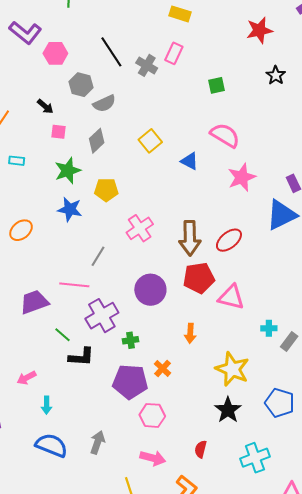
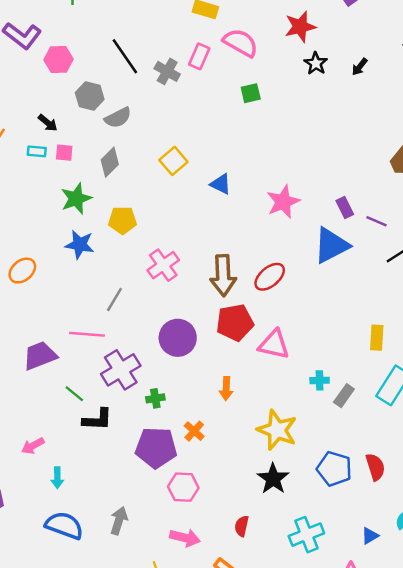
black star: (276, 75) -> (316, 63), moved
pink semicircle: (225, 135) -> (241, 43), moved
cyan rectangle: (17, 161) -> (37, 151), moved

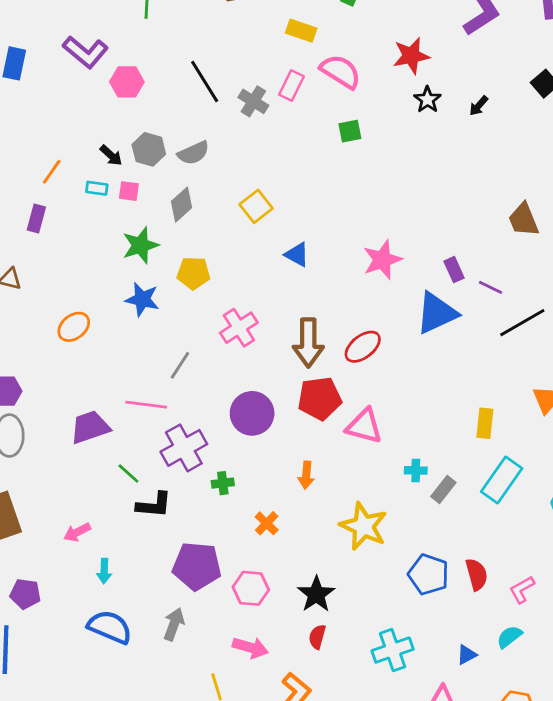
gray hexagon: (90, 96) -> (149, 149), moved
blue triangle: (221, 184) -> (297, 255), moved
purple pentagon: (156, 448) -> (197, 566), moved
black star: (273, 479) -> (316, 594), moved

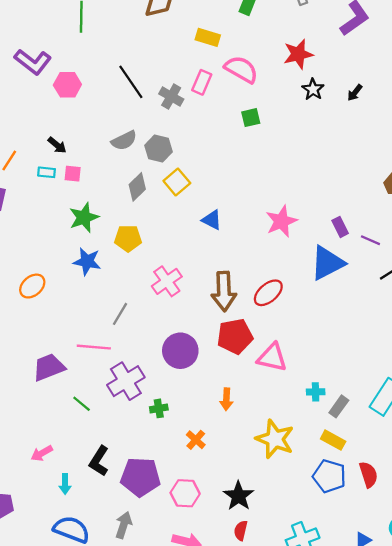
gray hexagon: (149, 149) -> (158, 149), moved
gray diamond: (181, 205) -> (137, 187), moved
yellow rectangle: (485, 423) -> (333, 440), moved, turned -65
black L-shape: (154, 505) -> (99, 461), moved, turned 120

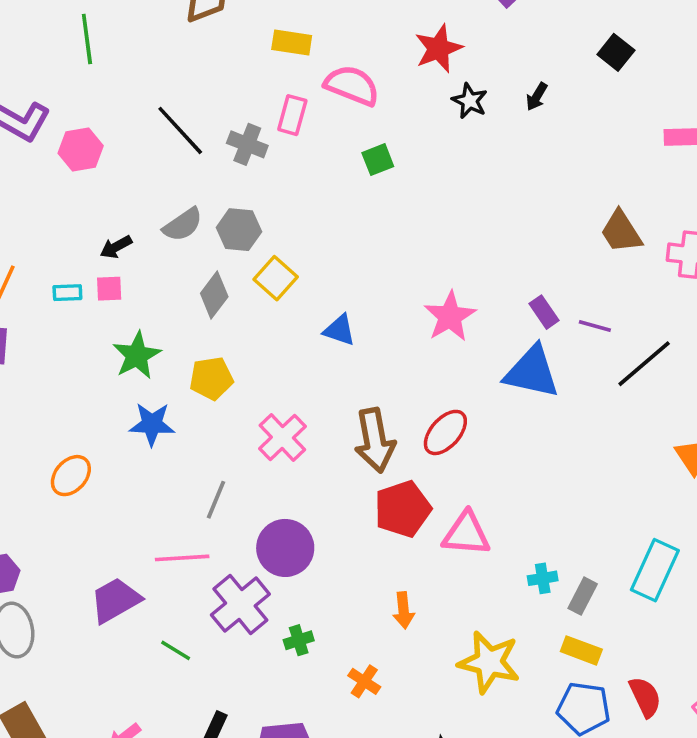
black arrow: (57, 145) -> (116, 247), moved, turned 120
blue triangle: (327, 263) -> (532, 372), turned 48
purple circle: (180, 351) -> (285, 548), moved

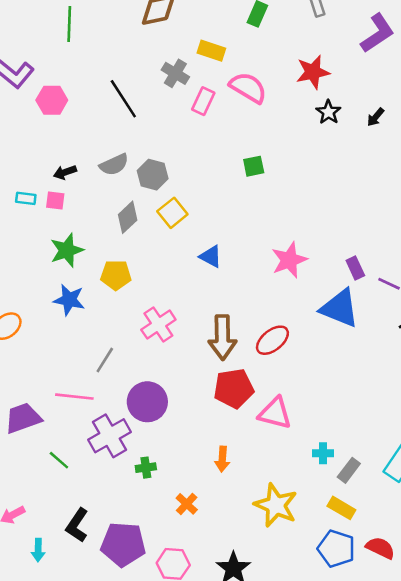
gray cross: (247, 144) -> (175, 73), moved
green square: (378, 160) -> (254, 166), moved
red semicircle: (645, 697) -> (380, 548), turned -48

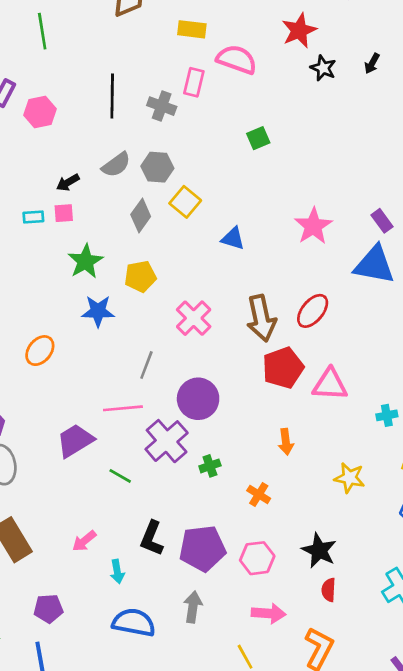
gray cross: (175, 73) -> (162, 106), moved
black line: (123, 99) -> (112, 96), turned 45
yellow star: (276, 505) -> (349, 478), size x0.7

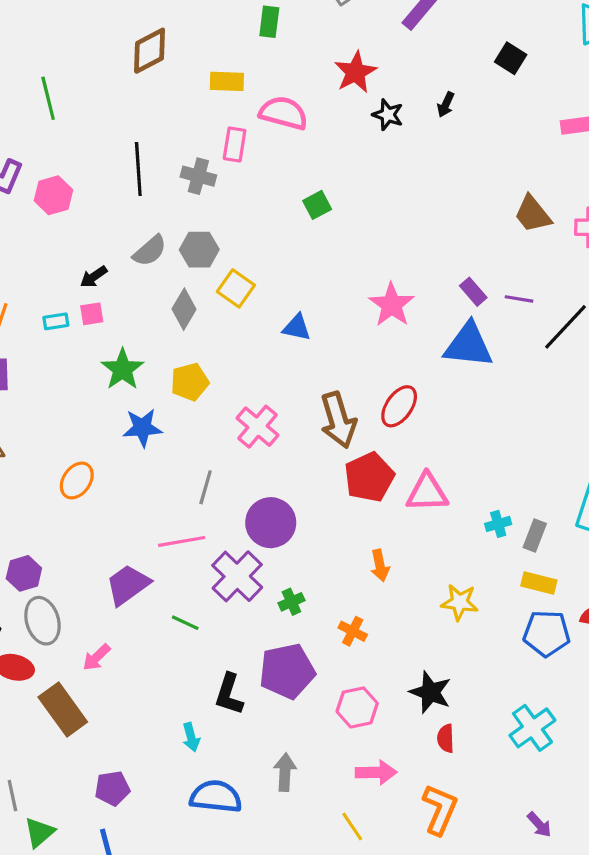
pink arrow: (84, 541) -> (97, 657), moved
purple pentagon: (202, 548) -> (287, 671), moved

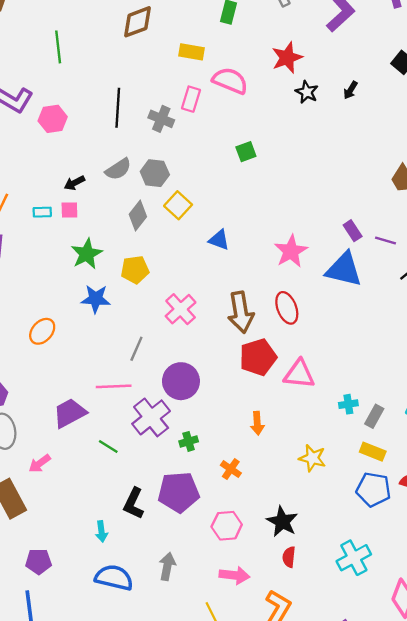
pink star: (392, 305) -> (291, 251), moved
red ellipse: (399, 406) -> (287, 308), turned -64

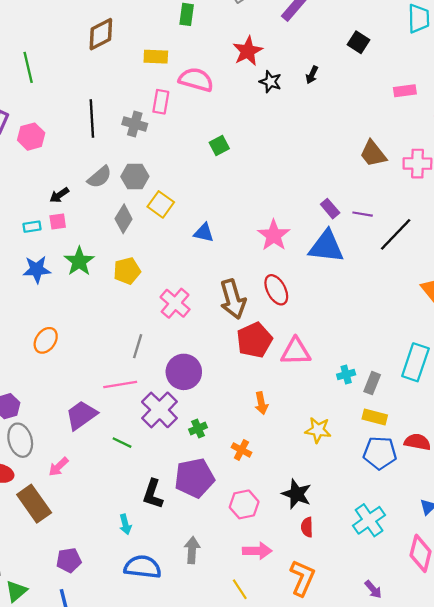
blue star: (96, 299) -> (37, 269), moved

